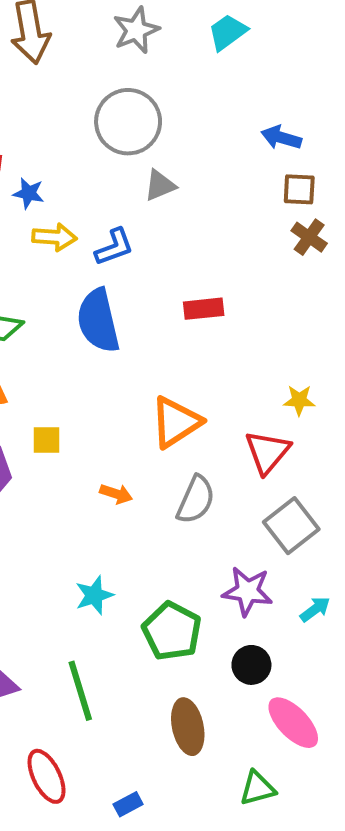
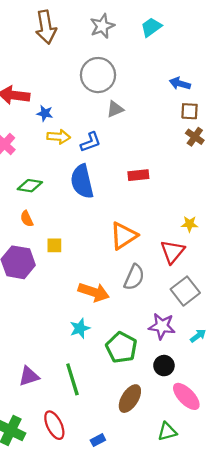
orange arrow: (116, 494) -> (94, 292), moved, size x1.8
brown ellipse: (188, 727) -> (130, 399), turned 44

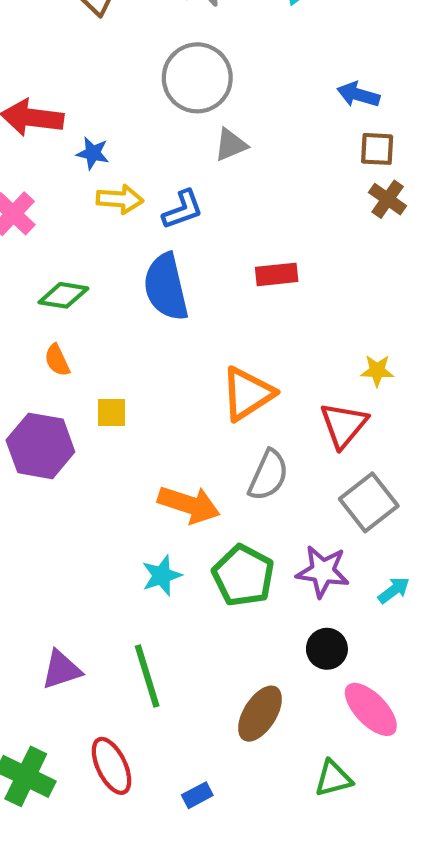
green pentagon: (121, 347) -> (243, 576), moved

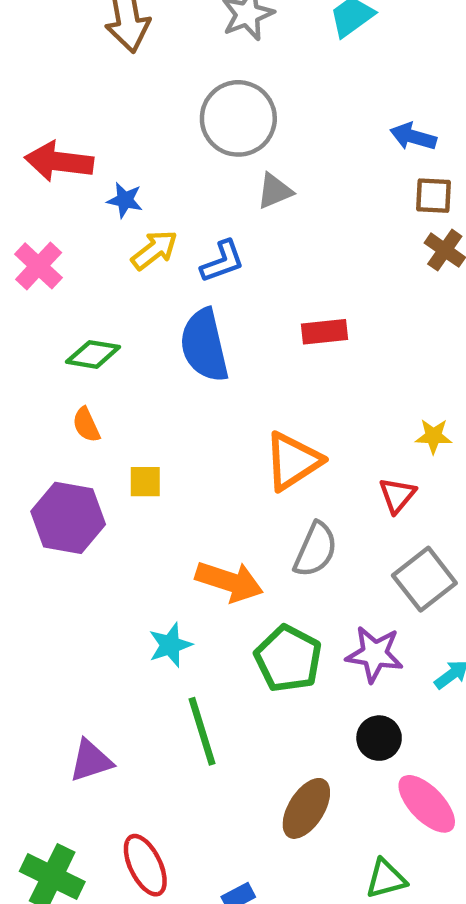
yellow arrow: (120, 199) -> (154, 250), turned -42
red triangle: (344, 425) -> (397, 495), size x0.7
cyan star: (162, 576) -> (170, 645), moved
green line: (147, 676) -> (202, 731), moved

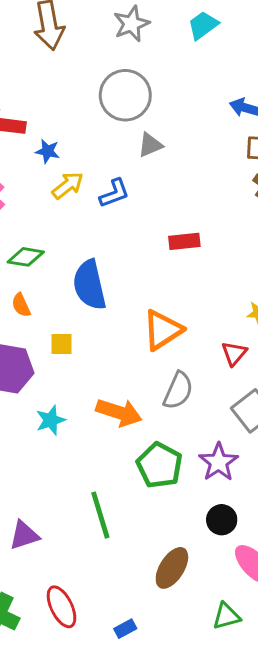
blue semicircle: (204, 345) -> (90, 285), moved
cyan star: (170, 645) -> (51, 420), moved
purple star: (374, 654) -> (219, 462), turned 30

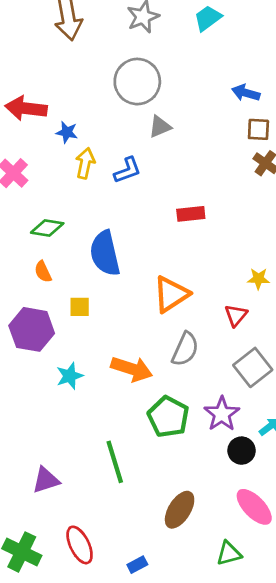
yellow arrow: (68, 185) -> (85, 163), turned -40
black circle: (222, 520) -> (242, 451), moved

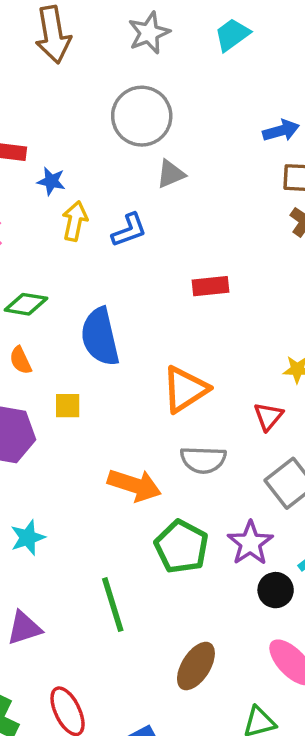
blue arrow: (246, 93) -> (281, 131), turned 148
gray semicircle: (185, 349) -> (203, 460), turned 68
cyan star: (70, 376) -> (28, 538), moved

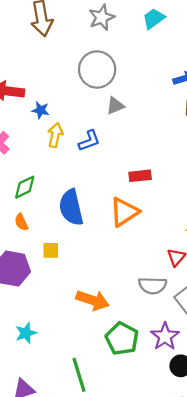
green diamond: (26, 304) -> (25, 187), turned -35
orange triangle: (185, 389) -> (124, 212), moved
gray semicircle: (203, 460) -> (153, 286), moved

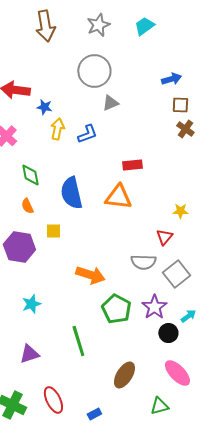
green diamond: (25, 187) -> (30, 175), turned -75
orange triangle: (124, 212) -> (118, 197), turned 40

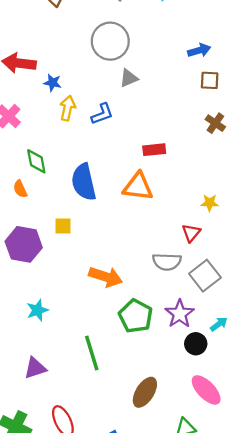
brown cross: (185, 129) -> (215, 123), moved
orange semicircle: (27, 206) -> (20, 189), moved

